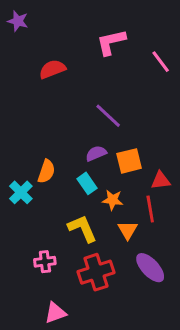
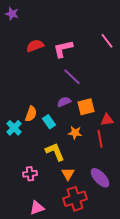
pink L-shape: (111, 42) -> (63, 49), moved
cyan rectangle: (87, 183) -> (49, 122), moved
orange triangle: (128, 230) -> (68, 174), moved
red cross: (96, 272) -> (75, 199), moved

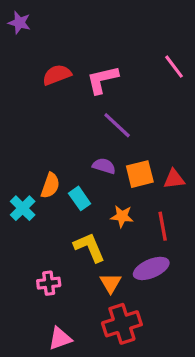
purple semicircle: (64, 102) -> (104, 166), turned 40
red triangle: (107, 120) -> (174, 179), moved
purple ellipse: (100, 178) -> (151, 268), moved, turned -70

